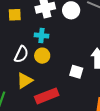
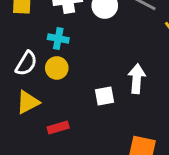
white square: (76, 72) -> (104, 96), turned -32
red rectangle: (47, 96) -> (58, 127), size x0.6

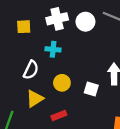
yellow circle: (57, 68) -> (62, 83), moved
white square: (104, 96) -> (91, 89), turned 32

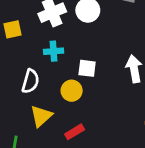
white square: (91, 89) -> (87, 68), moved

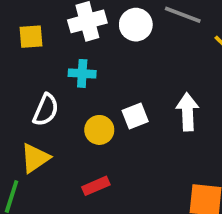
white square: (87, 68) -> (135, 116), moved, turned -36
yellow triangle: (41, 116) -> (35, 158), moved

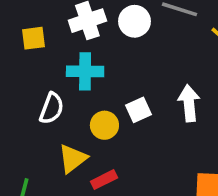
cyan cross: (82, 73) -> (85, 71), size x1.4
yellow triangle: (35, 158) -> (73, 159), moved

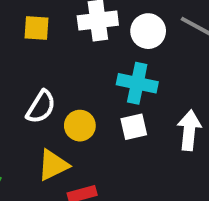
cyan cross: (85, 71) -> (137, 83), moved
yellow circle: (104, 125) -> (80, 126), moved

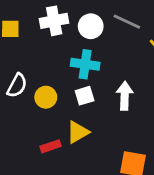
yellow triangle: (53, 165) -> (78, 132), moved

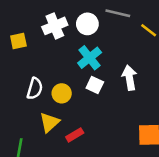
cyan cross: (85, 64) -> (90, 58), turned -35
white square: (85, 96) -> (95, 85), turned -36
yellow triangle: (78, 132) -> (49, 122), moved

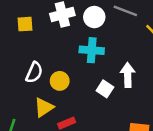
cyan cross: (90, 58) -> (92, 50), turned 35
white square: (95, 85) -> (105, 89), moved

